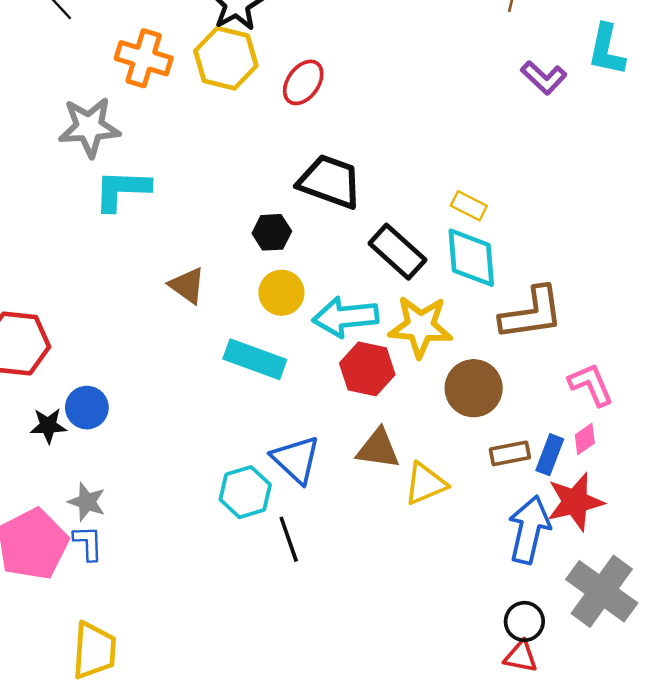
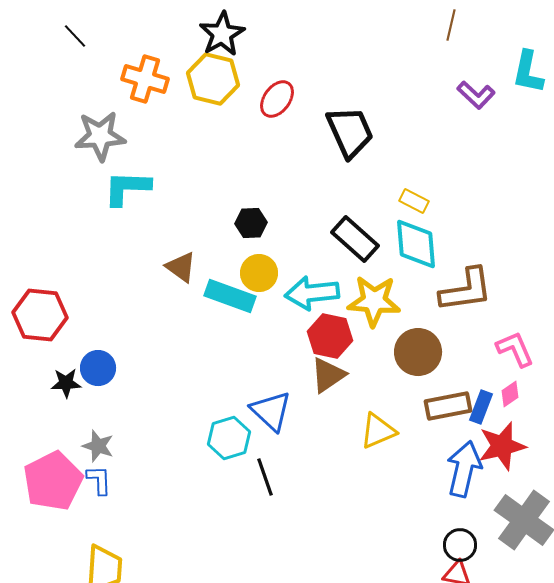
black trapezoid: (330, 182) -> (350, 132), moved, turned 46
cyan rectangle: (255, 359) -> (230, 296), moved
brown triangle: (378, 449) -> (328, 375), moved, turned -42
brown rectangle: (510, 453) -> (448, 406), size x1.4

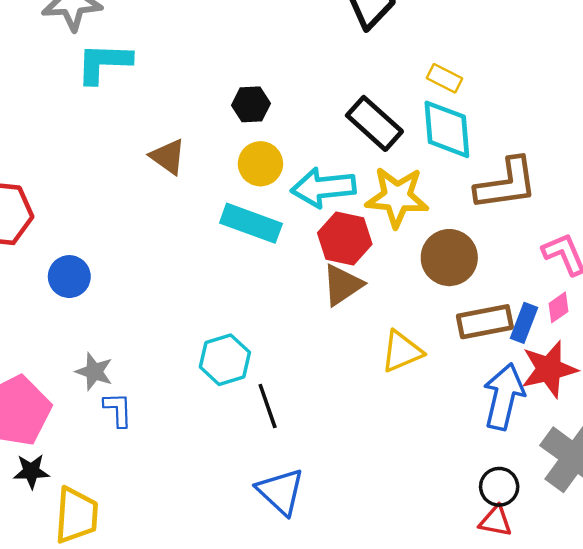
cyan rectangle: (230, 296) -> (251, 223), moved
black star: (66, 383) -> (31, 471), moved
blue triangle: (271, 411) -> (281, 491), moved
gray star: (98, 446) -> (94, 372), moved
blue L-shape: (99, 480) -> (118, 410), moved

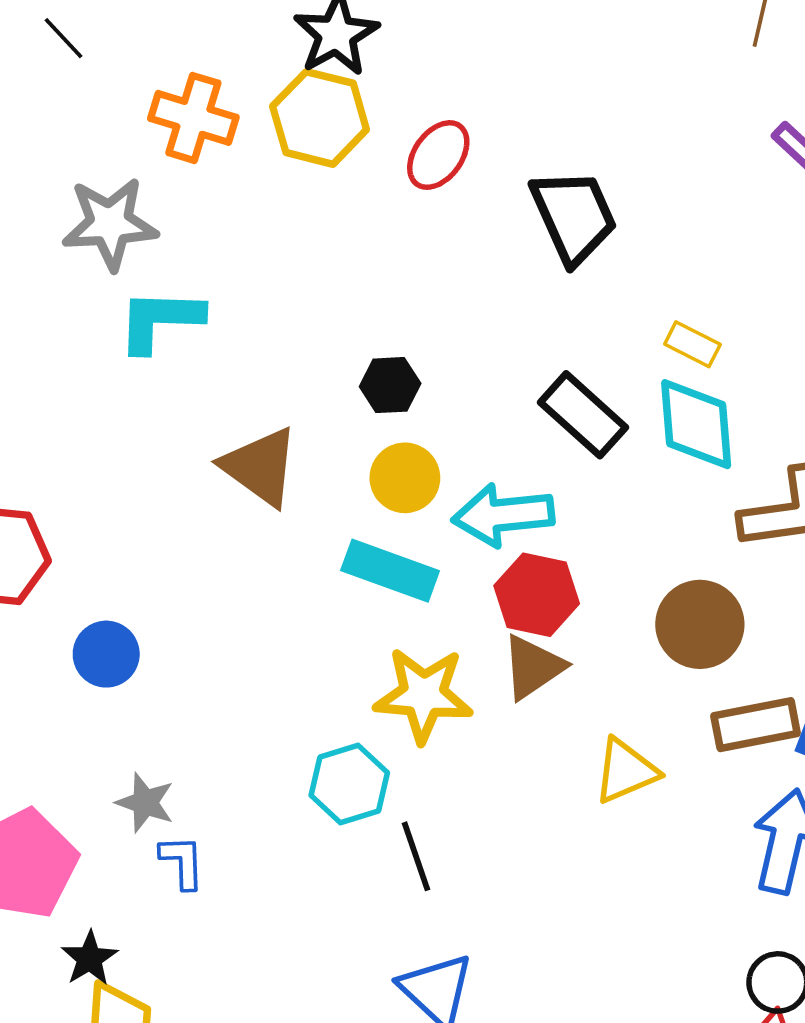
brown triangle: (168, 157) -> (260, 467), size x1.4
yellow star: (397, 197) -> (423, 695), moved
black star: (31, 471) -> (89, 958), moved, turned -30

